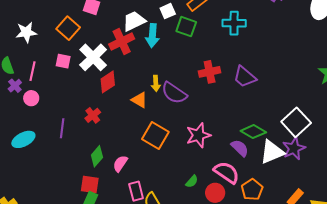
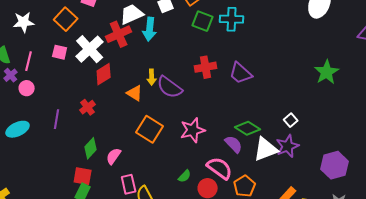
green square: (186, 27) -> (203, 21), moved
white square: (296, 122) -> (291, 120), size x0.5

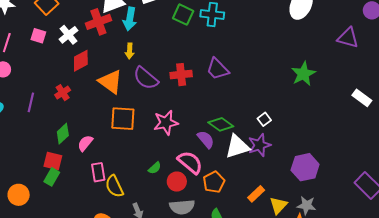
white cross: (90, 49) -> (69, 35), size x0.7
red cross: (206, 67) -> (181, 75), moved
yellow arrow: (152, 77) -> (130, 51), moved
orange triangle: (135, 93) -> (110, 82), size x1.5
orange square: (150, 129) -> (123, 119), turned -32

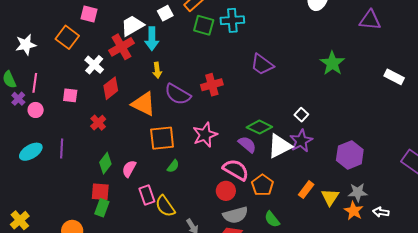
pink square: (38, 36) -> (70, 95), moved
purple trapezoid: (218, 69) -> (262, 64), moved
purple line: (31, 102) -> (62, 149), moved
green semicircle: (155, 168) -> (173, 166), moved

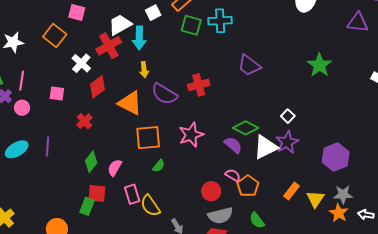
pink semicircle: (236, 170) -> (233, 175), moved, size x0.6
red square: (100, 192) -> (97, 193), moved

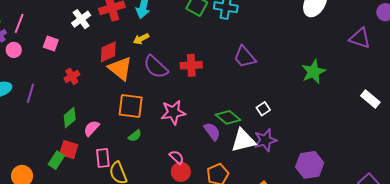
yellow arrow: (144, 70) -> (141, 39), turned 56
red diamond: (97, 87) -> (108, 52), moved
white square: (288, 116) -> (263, 109), moved
pink semicircle: (233, 175) -> (177, 157), moved

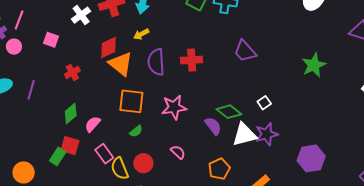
purple semicircle: (156, 67) -> (156, 62), turned 44
pink rectangle: (103, 158) -> (104, 154), turned -30
red circle: (181, 172) -> (143, 163), moved

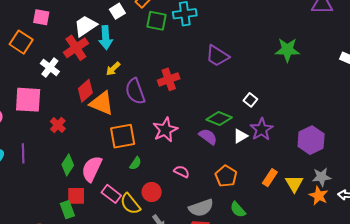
pink square: (51, 40) -> (28, 100), size x1.8
green star: (314, 65) -> (287, 50), turned -30
pink semicircle: (93, 124) -> (92, 169), size x1.5
white triangle: (244, 135) -> (240, 136), size x0.6
green rectangle: (58, 156) -> (67, 210), turned -36

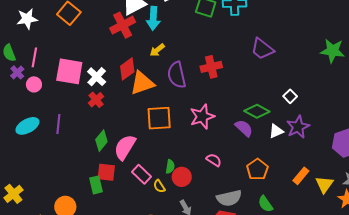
white cross: (50, 67) -> (97, 77), moved
orange triangle: (102, 103) -> (142, 83), turned -48
green semicircle: (135, 163) -> (170, 167), moved, turned -32
yellow semicircle: (130, 204) -> (159, 186), size x0.6

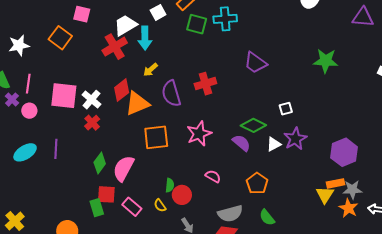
white square: (290, 96) -> (286, 109), turned 32
pink rectangle: (142, 174) -> (132, 207), moved
orange rectangle: (301, 176) -> (336, 183), moved, turned 42

